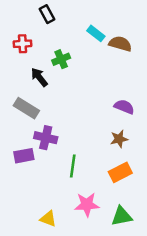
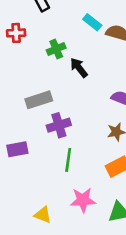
black arrow: (39, 77) -> (79, 68), moved
gray rectangle: (26, 108) -> (39, 100), moved, turned -50
purple cross: (46, 138) -> (59, 125), moved, turned -30

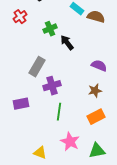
red cross: (16, 33) -> (20, 17), turned -32
gray rectangle: (39, 100) -> (37, 67), turned -42
pink star: (83, 200) -> (70, 142), turned 30

